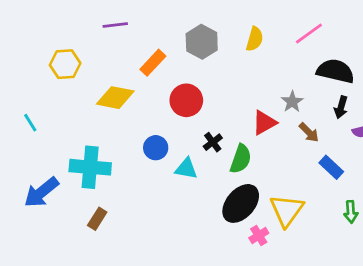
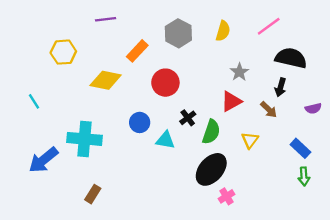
gray star: (292, 102) -> (239, 72), moved
black arrow: (341, 107) -> (280, 87), moved
blue rectangle: (331, 167) -> (300, 148), moved
yellow triangle: (287, 210) -> (250, 140), moved, size x0.6
brown rectangle: (97, 219) -> (93, 194), moved

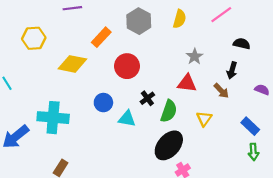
black semicircle: (291, 58) -> (242, 44), size x0.6
red triangle: (231, 101) -> (187, 83), turned 36
purple semicircle: (313, 108) -> (262, 90), turned -144

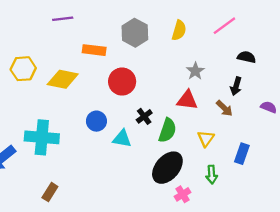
orange rectangle: (101, 37) -> (94, 50), turned 54
yellow hexagon: (34, 38) -> (23, 69), moved
blue rectangle: (250, 126) -> (242, 154), moved, turned 66
green arrow: (253, 152) -> (212, 175), moved

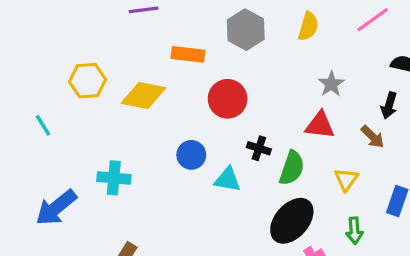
black cross: (144, 116) -> (259, 148), turned -35
cyan cross: (42, 137) -> (114, 178), size x0.7

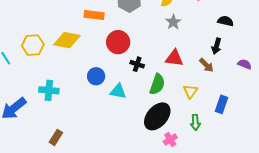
yellow hexagon: (87, 81) -> (33, 45), moved
gray star: (331, 84) -> (173, 22), moved
black cross: (259, 148) -> (137, 64), moved

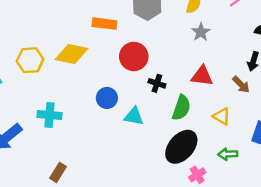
yellow triangle: (190, 91) -> (222, 116), turned -35
green arrow: (195, 122) -> (228, 154), turned 91

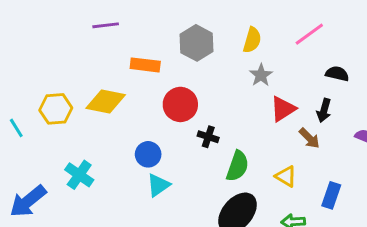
red triangle: (202, 76) -> (283, 109), moved, turned -40
cyan cross: (50, 115) -> (79, 175), turned 30
cyan triangle: (134, 116) -> (158, 185), moved, turned -45

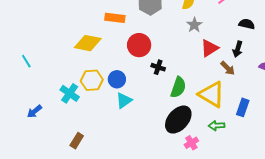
yellow hexagon: (56, 109) -> (92, 80), moved
yellow triangle: (286, 176) -> (212, 94), size x1.8
blue arrow: (28, 201) -> (34, 111), size x0.6

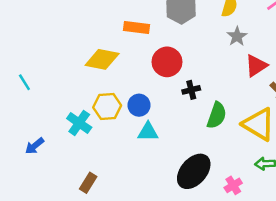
black cross: (158, 67) -> (191, 90), turned -32
cyan triangle: (124, 100) -> (148, 132), turned 36
black ellipse: (178, 120) -> (194, 171), moved

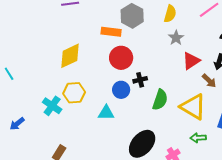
orange rectangle: (136, 28) -> (111, 32), moved
yellow diamond: (102, 59) -> (70, 56), turned -36
blue circle: (139, 105) -> (121, 90), moved

